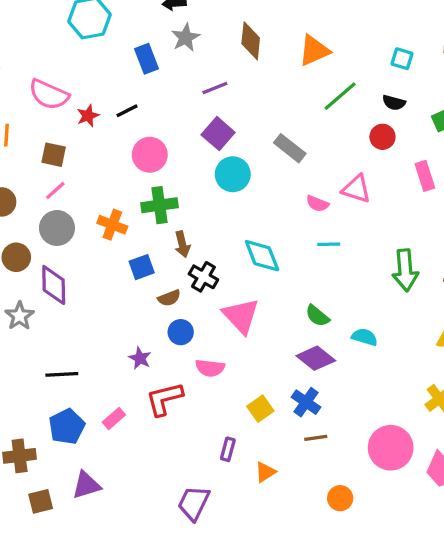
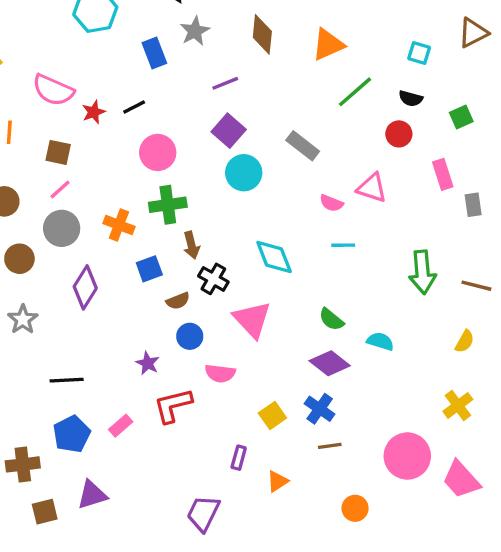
purple diamond: (54, 285) -> (85, 287), moved, turned 33

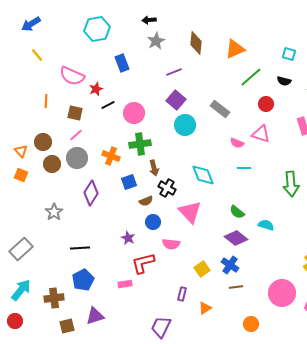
blue rectangle: (154, 53) -> (122, 63), moved
black line: (134, 107) -> (108, 105), moved
red circle: (399, 134) -> (266, 104), moved
brown circle: (19, 259) -> (52, 164), moved
pink rectangle: (121, 426) -> (125, 284), moved, turned 32

